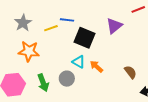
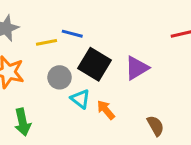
purple triangle: (114, 26) -> (137, 68), moved
gray circle: (67, 79) -> (60, 77), moved

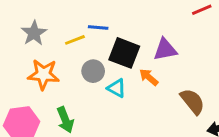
purple triangle: (137, 68) -> (165, 50), turned 30
orange arrow: (106, 110) -> (149, 77), moved
brown semicircle: (156, 126) -> (192, 101), size x1.4

